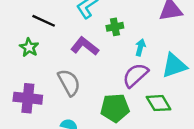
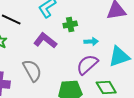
cyan arrow: (140, 47) -> (91, 42), turned 72

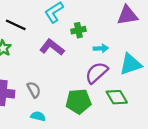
gray semicircle: (32, 71) -> (34, 90), moved, size x0.7

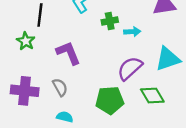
black line: (16, 25) -> (40, 15), turned 72
purple L-shape: (52, 47) -> (68, 53), moved, turned 30
cyan arrow: (101, 48) -> (132, 32), moved

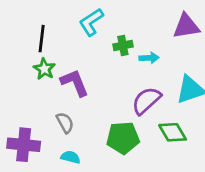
green star: (26, 41) -> (44, 69), moved
purple cross: (25, 91) -> (24, 145), moved

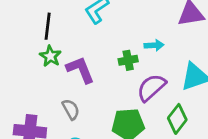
green cross: (123, 45) -> (128, 60), moved
green diamond: (173, 132) -> (177, 119), turned 68

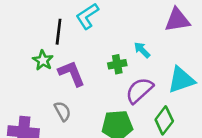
black line: (48, 26) -> (59, 32), moved
cyan arrow: (154, 45) -> (142, 50), turned -132

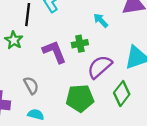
cyan arrow: (142, 50) -> (101, 20), moved
purple L-shape: (72, 73) -> (54, 52), moved

